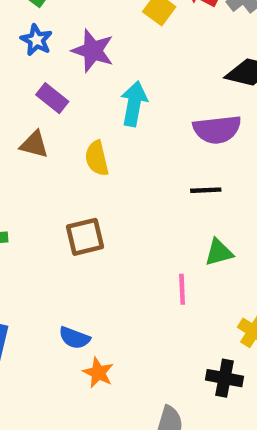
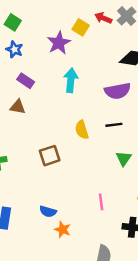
purple star: (93, 51) -> (59, 43), moved, turned 30
yellow semicircle: (97, 158) -> (82, 130), moved
green triangle: (219, 252) -> (124, 158), turned -35
pink line: (182, 289) -> (101, 202), moved

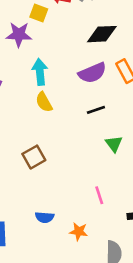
purple star: (59, 43) -> (19, 34), turned -30
yellow semicircle: (82, 130) -> (44, 102), moved
orange star: (62, 230) -> (79, 232), moved

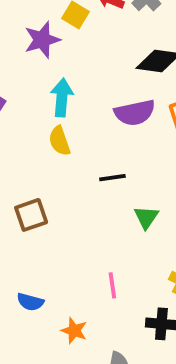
purple star: (19, 34) -> (42, 40), turned -30
black line: (96, 110) -> (112, 178), moved

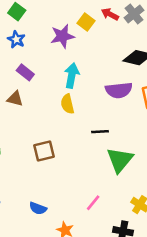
green triangle: (146, 217) -> (120, 160), size x1.6
pink line: (112, 285) -> (93, 203), turned 42

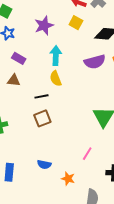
yellow square: (86, 22) -> (76, 23), moved
black line: (100, 132) -> (42, 96), moved

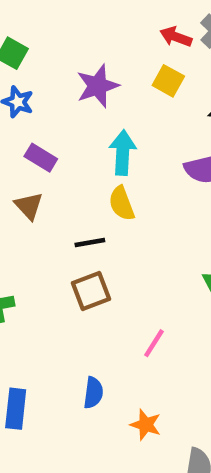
brown triangle: (14, 80) -> (29, 206), turned 40
pink line: (87, 154) -> (154, 343), moved
blue semicircle: (44, 164) -> (93, 393), turned -96

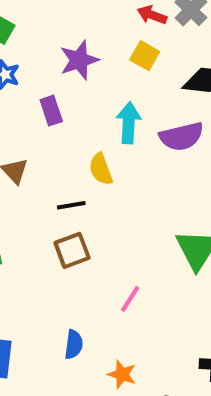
cyan arrow: (123, 153) -> (129, 123), moved
purple rectangle: (41, 158) -> (51, 111), moved, turned 40

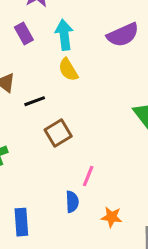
cyan arrow: (129, 123) -> (64, 35), moved
black line: (71, 205) -> (35, 101), moved
pink line: (130, 299) -> (88, 176), moved

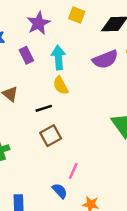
black line: (35, 101) -> (44, 108), moved
blue semicircle: (72, 202) -> (60, 191), turned -42

